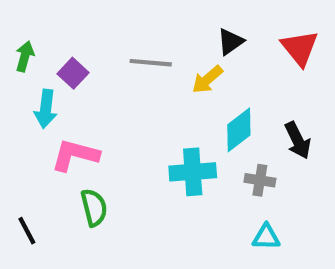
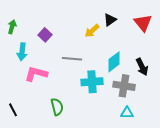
gray line: (151, 63) -> (72, 59), moved
purple square: (73, 73) -> (45, 35), moved
yellow arrow: (207, 79) -> (92, 31), moved
gray cross: (260, 180) -> (124, 86), size x1.5
green semicircle: (94, 208) -> (57, 107), moved

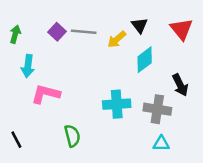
black triangle: (110, 20) -> (140, 25), turned -32
purple square: (45, 35) -> (57, 32), moved
gray line: (72, 59) -> (84, 32), moved
cyan diamond: (114, 62) -> (145, 60), moved

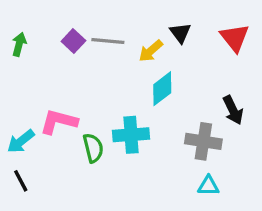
cyan diamond: (145, 60) -> (162, 89), moved
cyan arrow: (28, 66) -> (21, 141), moved, turned 45
cyan cross: (117, 104) -> (131, 135), moved
green semicircle: (72, 136) -> (93, 148), moved

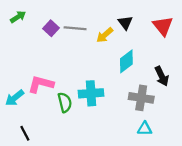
green arrow: (19, 44) -> (18, 17), moved, turned 42
cyan diamond: (162, 89) -> (126, 61), moved
black line: (21, 181) -> (25, 133), moved

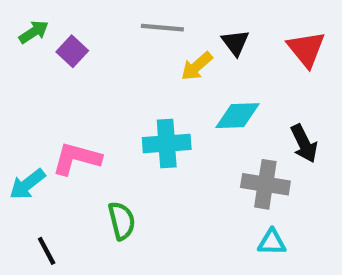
purple square: (51, 28) -> (72, 51), moved
gray line: (75, 28) -> (162, 28), moved
cyan diamond: (126, 61) -> (238, 116), turned 35
cyan cross: (91, 93) -> (167, 144), moved
green semicircle: (65, 102) -> (122, 221), moved

